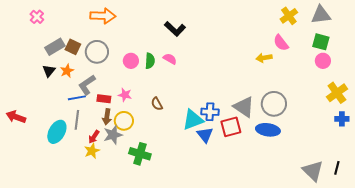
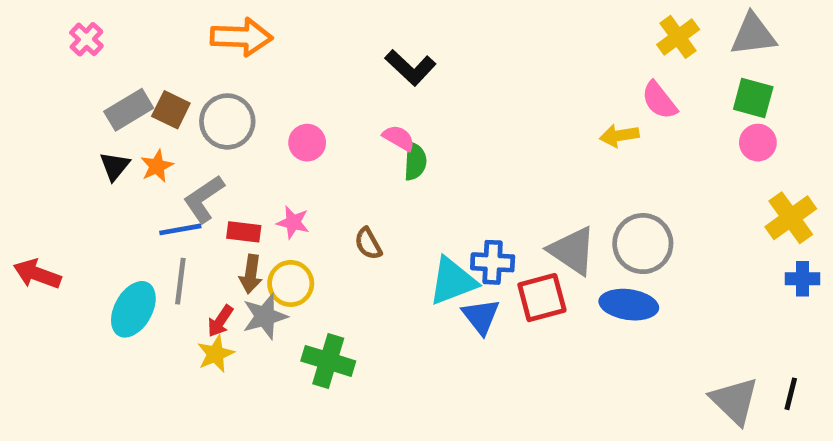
green semicircle: (150, 61) -> (415, 161), moved

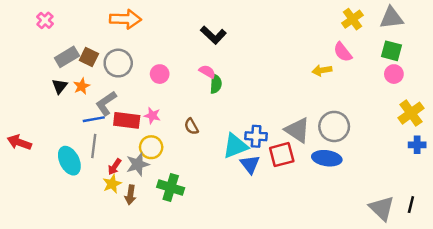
red rectangle: (244, 232) -> (127, 120), size x1.5
brown arrow: (251, 274) -> (130, 195), moved
cyan ellipse: (133, 309) -> (69, 161), turned -56

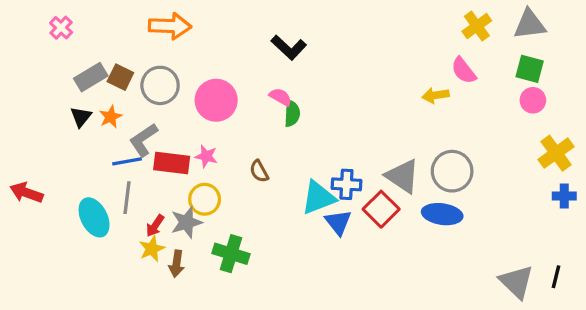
pink circle: (160, 74) -> (216, 100), size x1.6
red square: (282, 155) -> (381, 209), turned -30

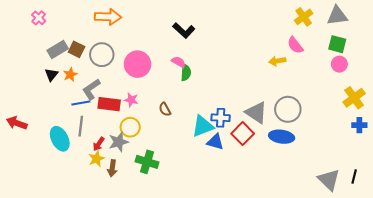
blue triangle: (338, 222) -> (215, 142), turned -36

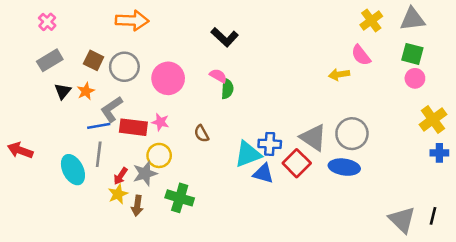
gray rectangle: (58, 49) -> (50, 60), moved

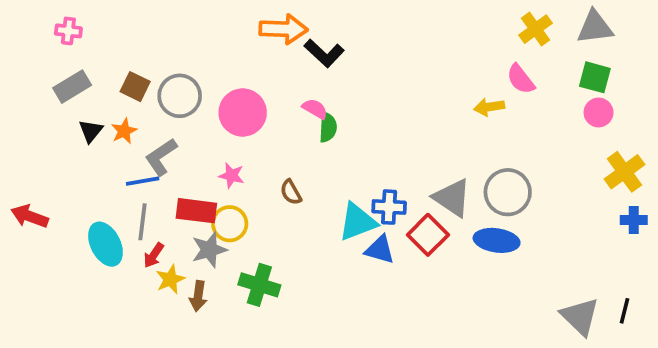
orange arrow: (132, 20) -> (283, 29), moved
pink cross: (47, 22) -> (68, 31), turned -36
red rectangle: (133, 127) -> (196, 211), moved
red arrow: (121, 176) -> (154, 255), moved

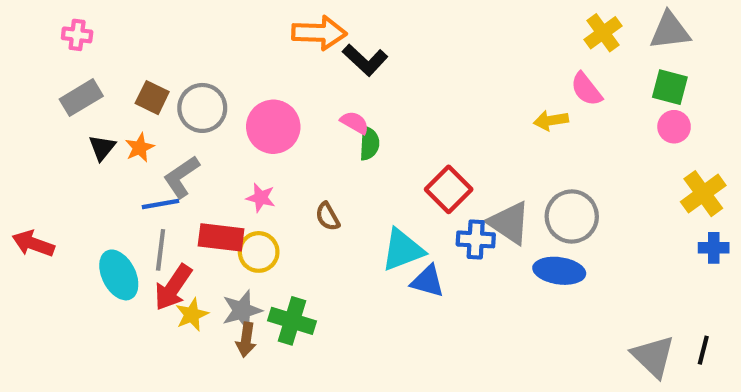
blue cross: (389, 207) -> (476, 239), moved
red square: (428, 235) -> (449, 189), moved
gray star: (209, 250) -> (242, 310), moved
red arrow: (154, 255) -> (173, 287), size x1.6
brown arrow: (198, 296) -> (246, 340), moved

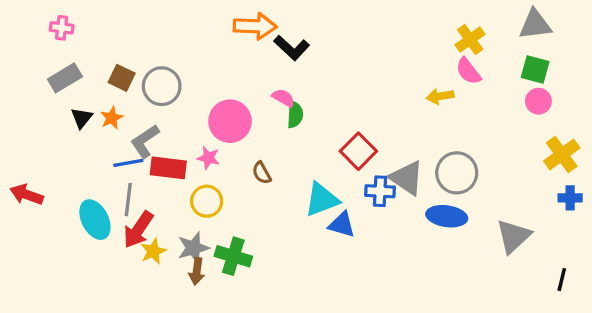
yellow cross: (603, 33) -> (470, 39), moved
pink circle: (273, 127) -> (230, 121), moved
red rectangle: (221, 237) -> (168, 168), moved
gray triangle: (653, 356) -> (513, 236), moved, turned 33

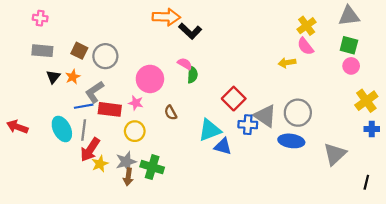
gray rectangle: (65, 78) -> (42, 51), turned 36
cyan ellipse: (95, 220) -> (62, 129), moved

